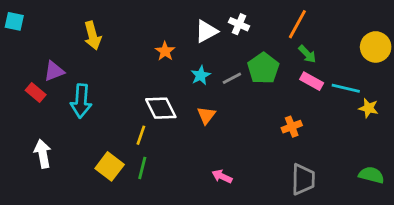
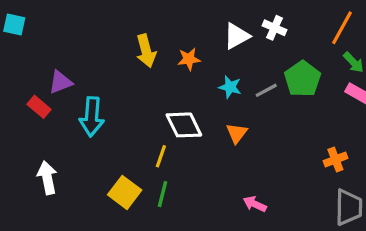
yellow arrow: (92, 36) -> (146, 51), moved
orange star: (165, 51) -> (189, 59), turned 30
cyan star: (201, 75) -> (230, 87), turned -30
orange cross: (292, 127) -> (335, 160), moved

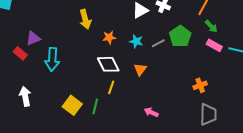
orange star: (189, 59) -> (109, 37), moved
yellow line: (161, 156) -> (111, 87), moved

